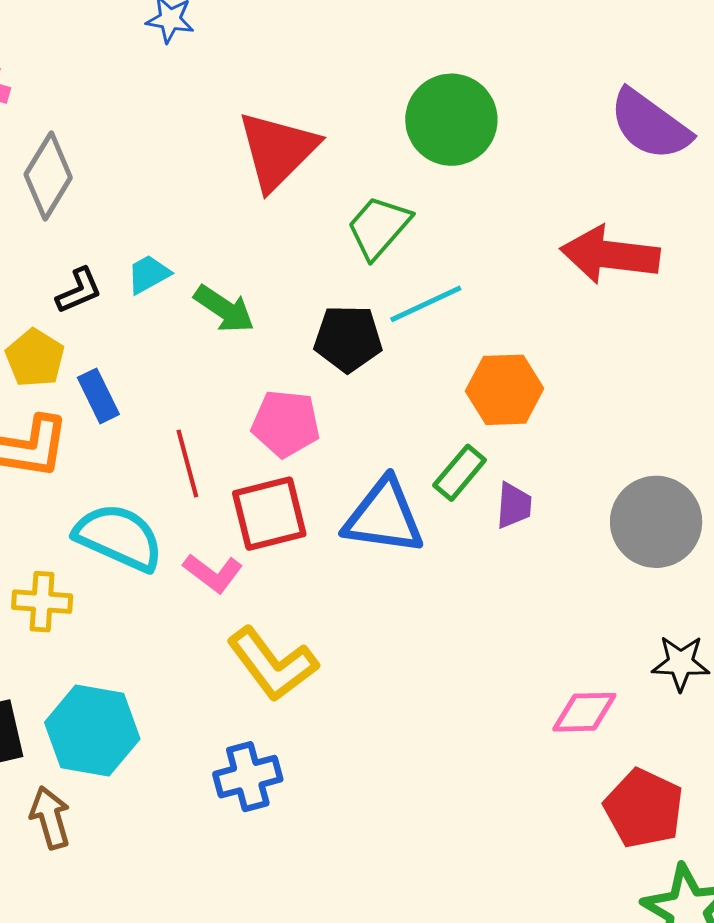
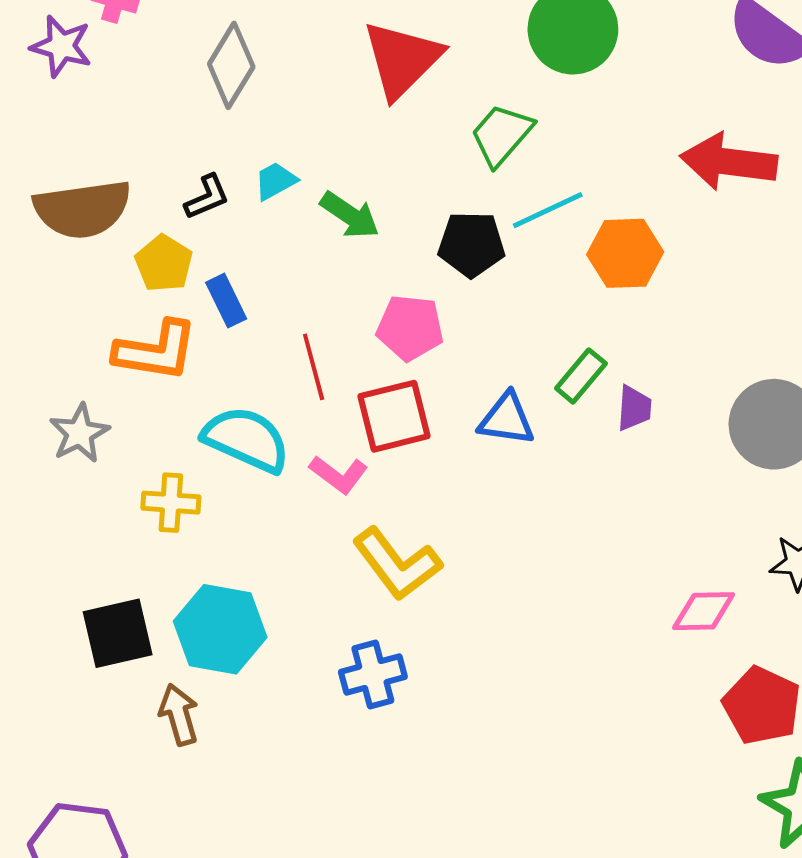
gray diamond: (48, 176) -> (231, 65), moved
orange hexagon: (505, 390) -> (625, 253), moved
blue triangle: (384, 517) -> (507, 419), size x0.7

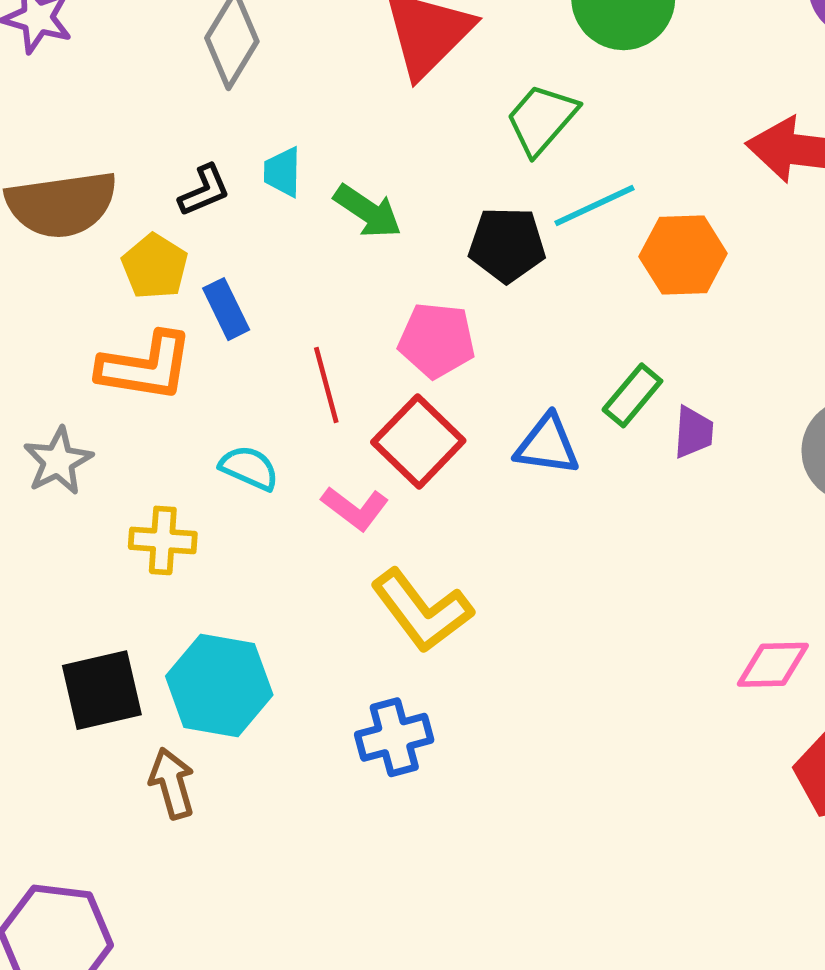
cyan trapezoid: (275, 181) -> (283, 172), turned -60
red square: (394, 416) -> (418, 441), turned -32
cyan semicircle: (246, 439) -> (249, 468), size x0.6

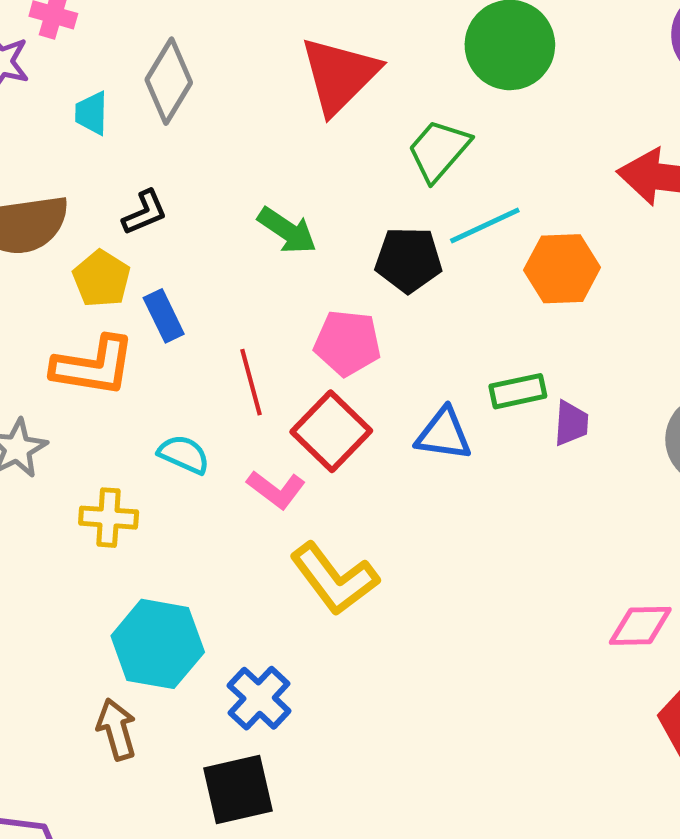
cyan trapezoid: (283, 172) -> (91, 113), moved
green rectangle: (632, 395) -> (518, 391), turned 38
black square: (102, 690) -> (238, 789), moved
blue cross: (394, 737) -> (259, 698), moved, turned -32

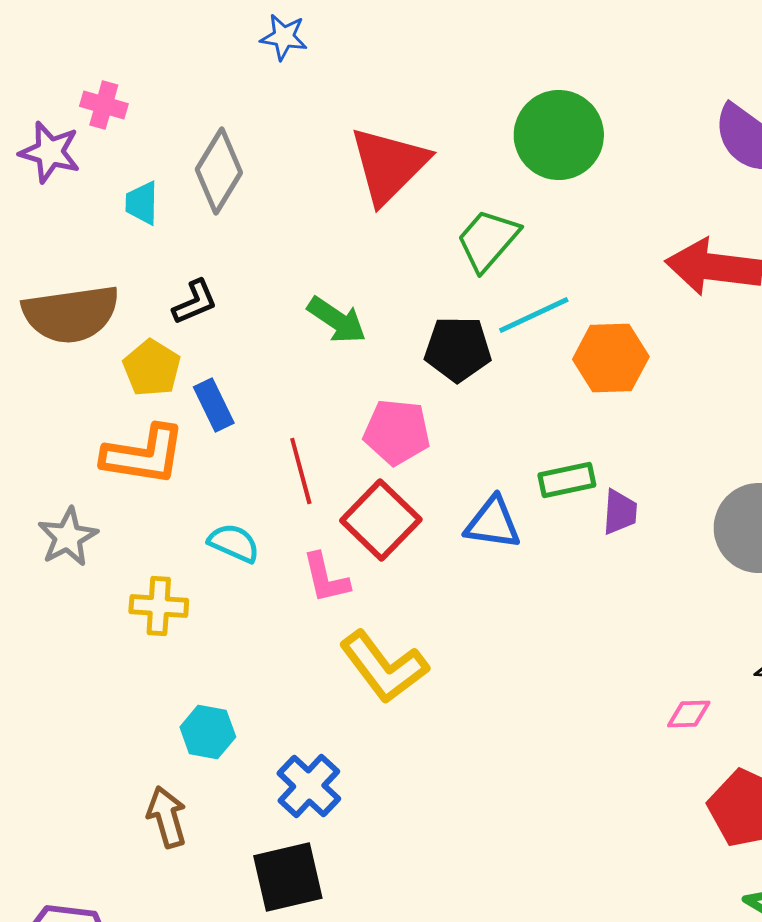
pink L-shape: (276, 489) -> (326, 578), turned 40
pink diamond: (640, 626) -> (689, 714), size x0.7
cyan hexagon: (158, 644) -> (208, 732), size x0.6

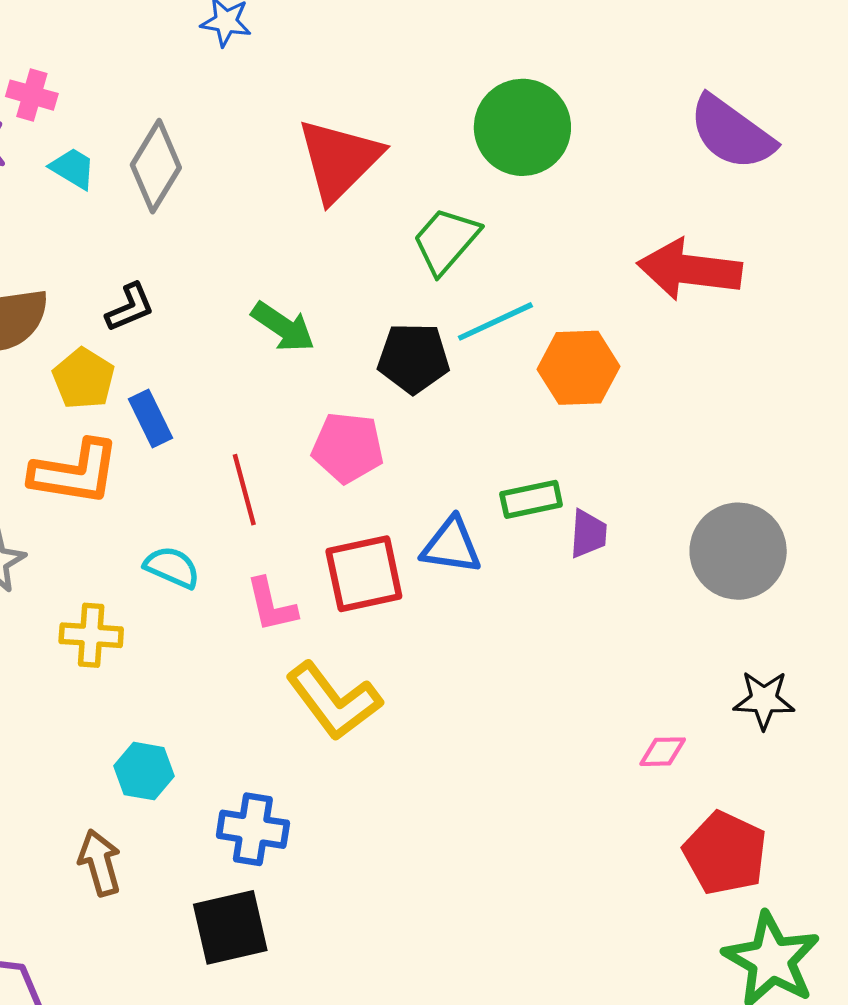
cyan trapezoid: (142, 203) -> (73, 168), moved, turned 120
red square: (381, 520) -> (364, 574), moved, turned 34
blue cross: (309, 786) -> (253, 829), turned -34

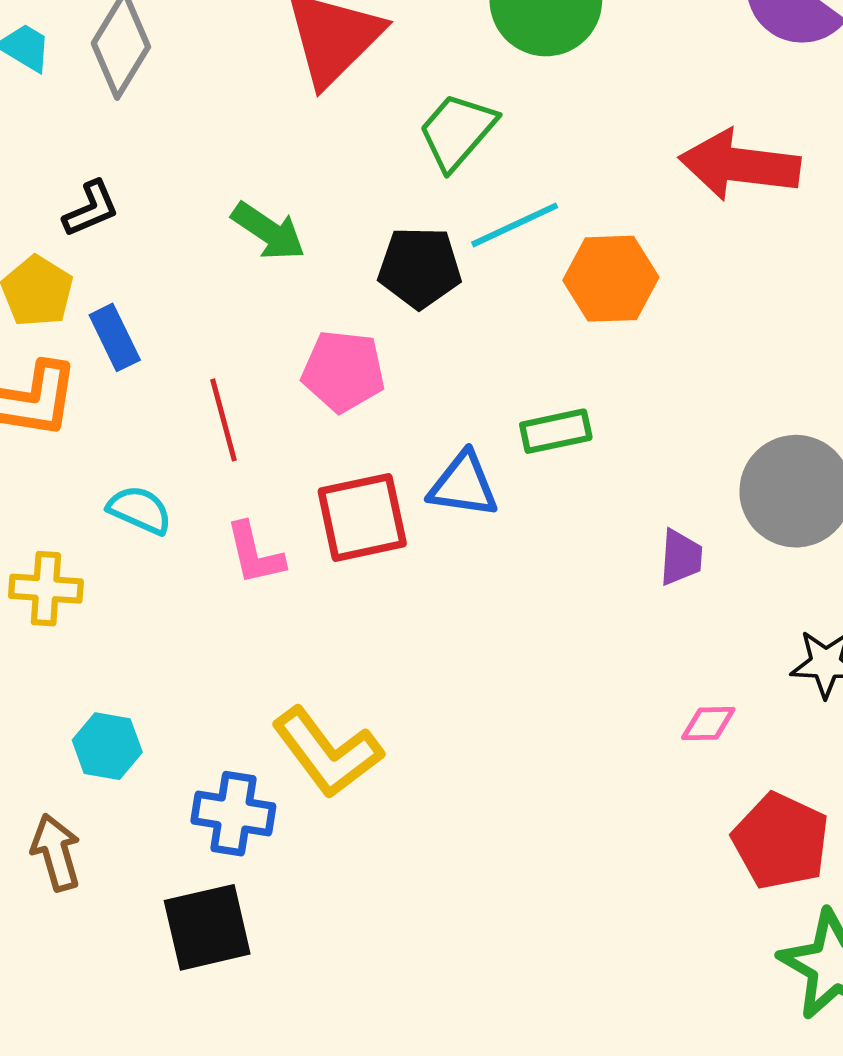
purple trapezoid: (588, 534) -> (681, 557), moved
yellow L-shape: (334, 701) -> (327, 752), moved

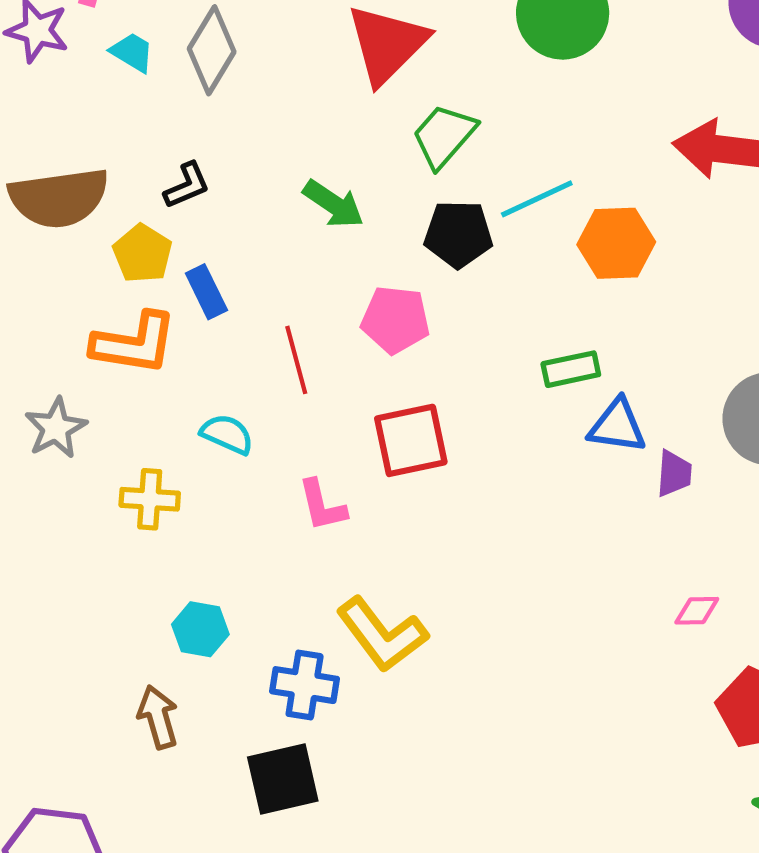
green trapezoid: (457, 131) -> (444, 136), moved
blue triangle: (463, 485) -> (617, 426), moved
pink L-shape: (255, 554) -> (322, 505), moved

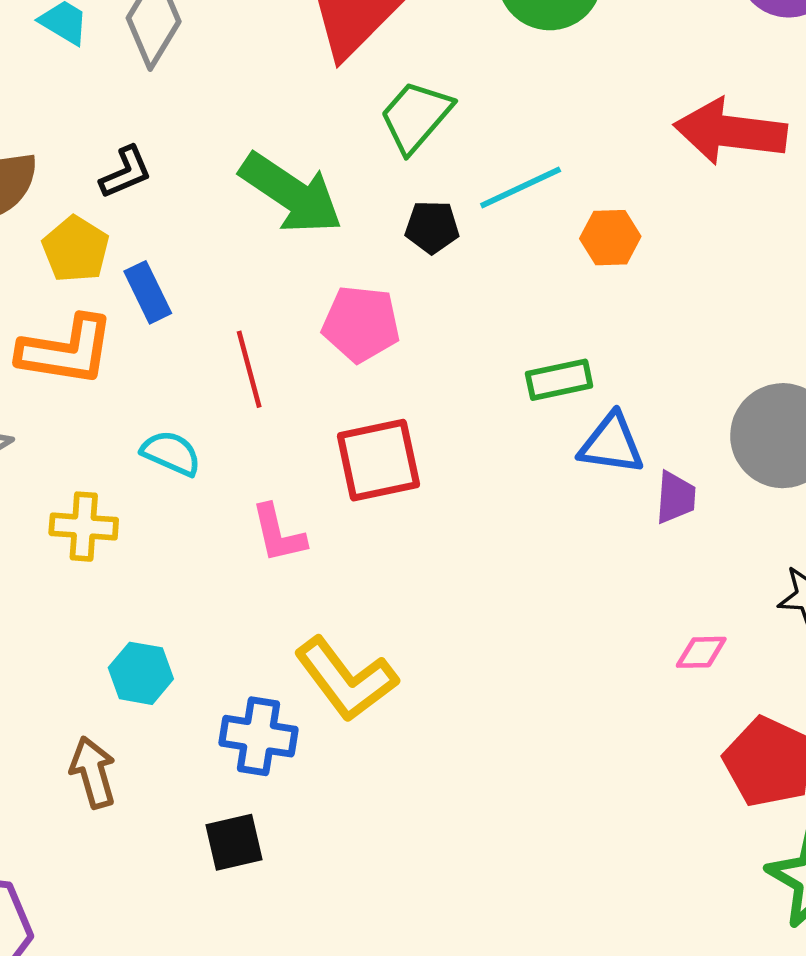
green arrow: (333, 204) -> (291, 193), size x1.5
black pentagon: (458, 234) -> (432, 227), size x0.7
orange hexagon: (616, 243) -> (610, 238), size x0.7
black square: (283, 779) -> (234, 842), size x0.7

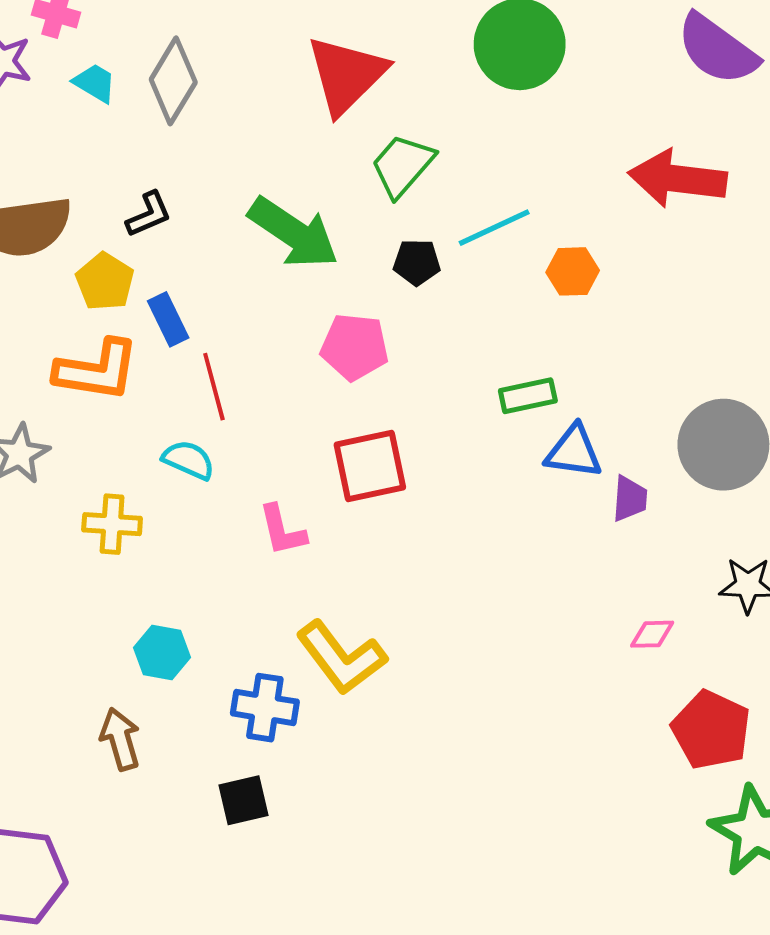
red line: (249, 369) -> (214, 387), moved

